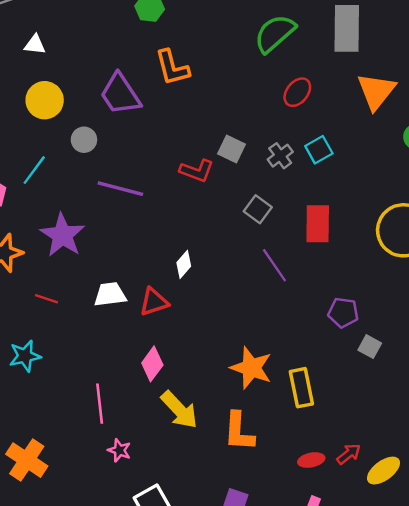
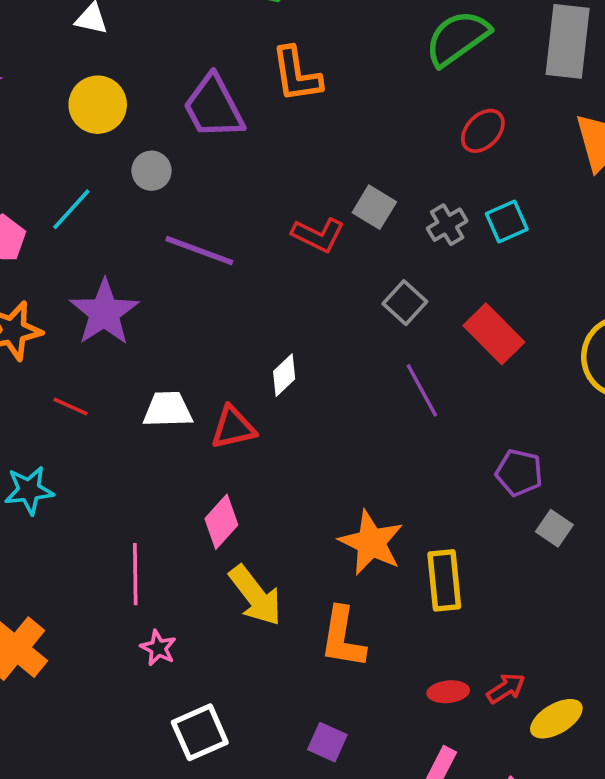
red rectangle: (318, 224) -> (494, 334), turned -51

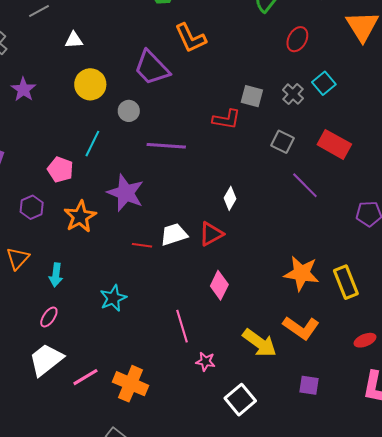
red line: (70, 407) -> (142, 245), moved
yellow arrow: (255, 596) -> (260, 343), moved
orange L-shape: (343, 638) -> (301, 328), turned -48

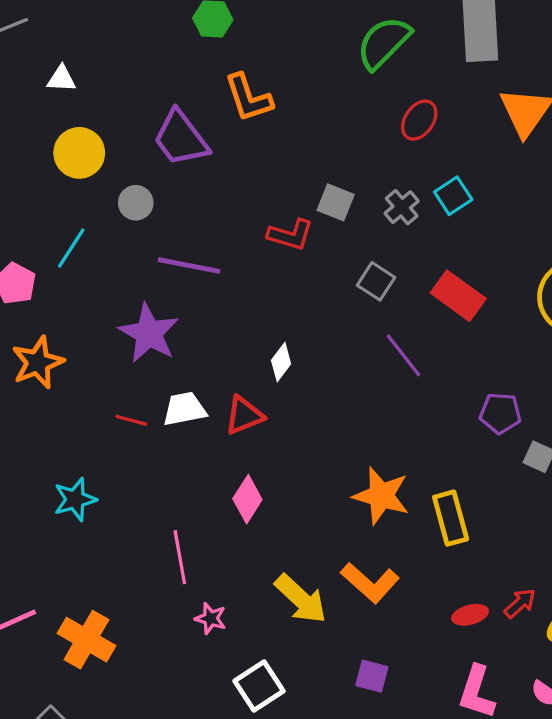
purple star: (126, 193) -> (149, 333), moved

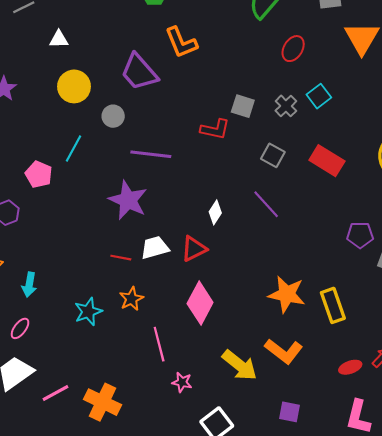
purple line: (404, 355) -> (266, 204), moved
orange star: (38, 362) -> (131, 299), moved, size x0.7
pink diamond: (247, 499) -> (200, 303), size x1.4

